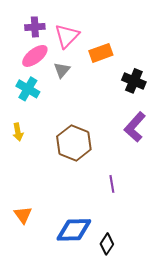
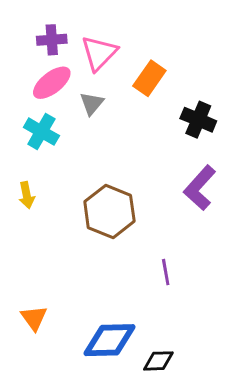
orange rectangle: (101, 53) -> (149, 78), turned -35
black diamond: (107, 244) -> (158, 361), turned 55

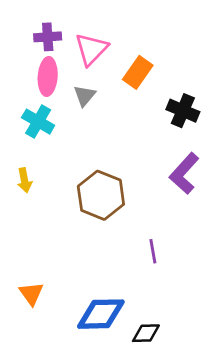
pink ellipse: (52, 83) -> (48, 76), turned -48

